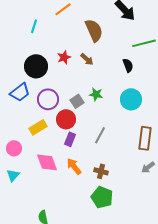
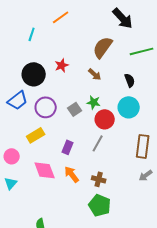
brown semicircle: (94, 30) -> (103, 47), moved, turned -120
brown arrow: (87, 59) -> (95, 74), moved
black semicircle: (128, 65) -> (130, 80), moved
red circle: (66, 119) -> (105, 119), moved

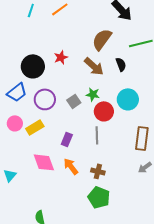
cyan line: (32, 34) -> (31, 10), moved
brown arrow: (95, 74) -> (94, 66), size x1.5
black semicircle: (130, 80) -> (121, 64), moved
gray line: (98, 143) -> (97, 135), turned -30
pink circle: (12, 156) -> (15, 123), moved

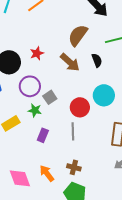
green star: (93, 94) -> (35, 110), moved
purple circle: (45, 99) -> (30, 86), moved
pink diamond: (44, 162) -> (20, 178), moved
orange arrow: (71, 166) -> (47, 173), moved

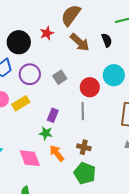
brown semicircle: (78, 35) -> (71, 15), moved
purple circle: (30, 86) -> (30, 74), moved
green star: (35, 110) -> (46, 133), moved

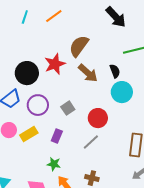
red star: (47, 33) -> (55, 64), size x1.5
cyan circle: (114, 75) -> (122, 92), moved
gray line: (83, 111) -> (91, 142), turned 48
purple rectangle: (53, 115) -> (57, 136), moved

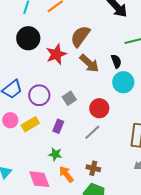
black circle: (27, 73) -> (28, 38), moved

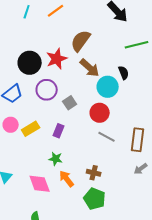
black circle: (28, 38) -> (30, 63), moved
black semicircle: (116, 61) -> (124, 73), moved
cyan circle: (123, 82) -> (108, 87), moved
purple circle: (39, 95) -> (47, 90), moved
gray line: (92, 132) -> (107, 137), moved, turned 72

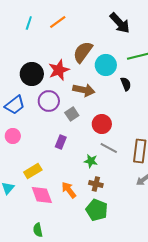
brown arrow: (90, 68) -> (84, 90), moved, turned -30
cyan circle: (108, 87) -> (106, 65), moved
yellow rectangle: (31, 129) -> (33, 171), moved
green star: (56, 159) -> (91, 161), moved

